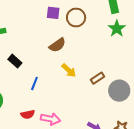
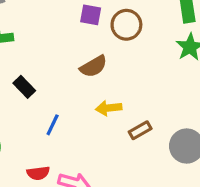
yellow arrow: (69, 70) -> (109, 108), turned 126
brown rectangle: (98, 78) -> (140, 130), moved

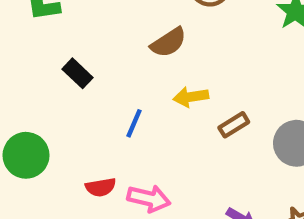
blue line: (53, 125) -> (134, 123), moved

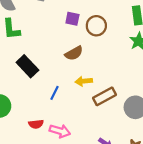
black rectangle: (77, 73) -> (27, 66), size x1.5
brown rectangle: (234, 125) -> (104, 96), size x1.5

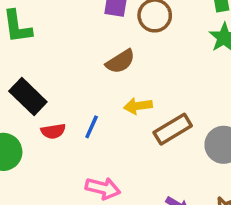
black rectangle: (27, 66) -> (28, 97), moved
red semicircle: (36, 124) -> (53, 131), moved

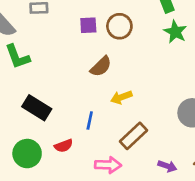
brown rectangle: (173, 129) -> (133, 136), moved
red semicircle: (53, 131) -> (64, 146), moved

